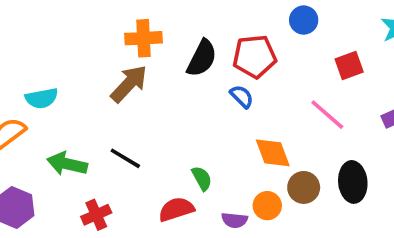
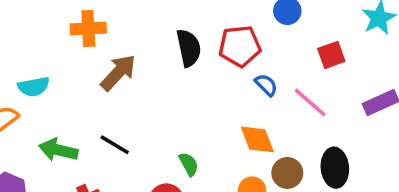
orange cross: (144, 38) -> (88, 29), moved
black semicircle: (202, 58) -> (189, 48), turned -39
blue semicircle: (242, 96) -> (266, 85), moved

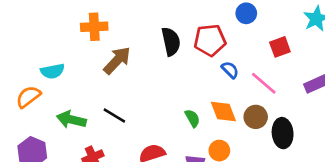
green semicircle: (189, 164) -> (192, 118), moved
brown circle: (287, 173) -> (256, 117), moved

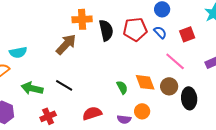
orange cross: (94, 27) -> (82, 19), moved
blue semicircle: (230, 70) -> (160, 32), moved

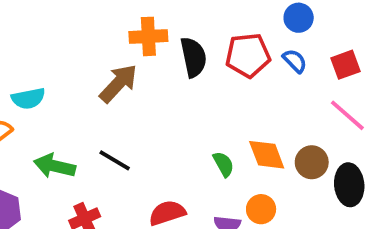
pink line: (175, 61) -> (347, 115), moved

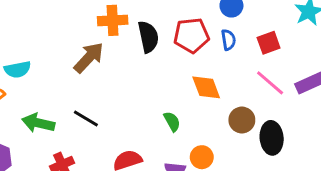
blue semicircle: (295, 61) -> (228, 40), turned 36
orange diamond: (267, 155) -> (206, 87), moved

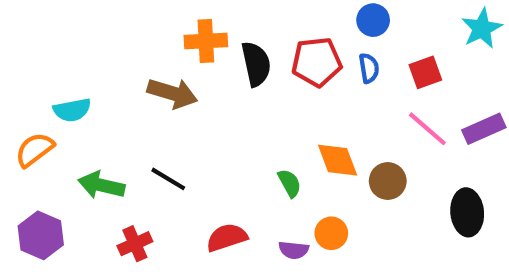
brown arrow: (89, 58) -> (172, 93), turned 64
orange diamond: (206, 87) -> (338, 160), moved
black ellipse: (272, 138) -> (467, 212), moved

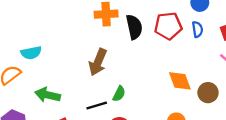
brown arrow: (172, 93) -> (98, 62), moved, turned 96
black line: (168, 179) -> (97, 105), moved, turned -48
green semicircle: (289, 183) -> (119, 94), moved, turned 56

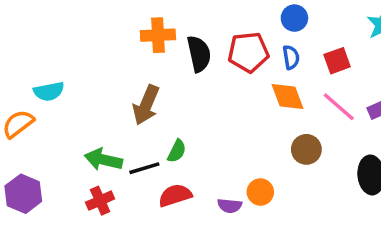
orange diamond: (180, 81) -> (288, 97), moved
green arrow: (48, 95) -> (103, 160), moved

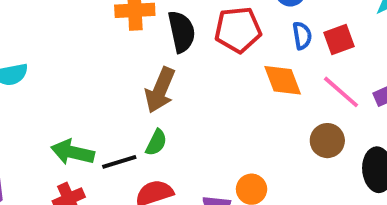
blue semicircle: (291, 57) -> (302, 36), moved
brown arrow: (146, 105) -> (160, 90), moved
brown circle: (306, 149) -> (327, 141), moved

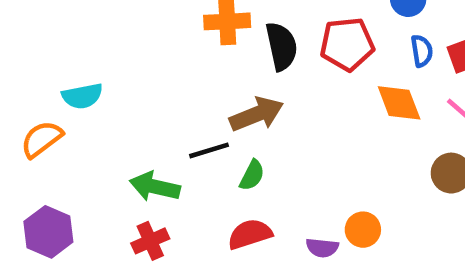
brown arrow: (160, 90) -> (257, 114), turned -135
black line: (119, 162) -> (209, 150), moved

